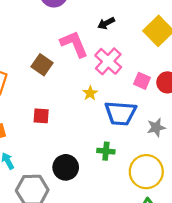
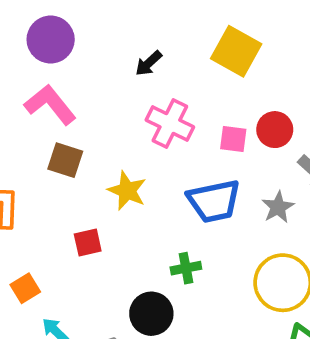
pink L-shape: (74, 44) -> (50, 105), moved
yellow star: (90, 93) -> (127, 191), moved, size x1.5
green cross: (106, 151) -> (186, 268), moved

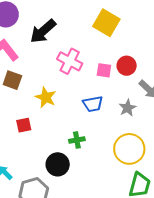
black arrow: (149, 63) -> (43, 31), moved, size x1.8
blue trapezoid: (214, 201) -> (93, 104), size x0.7

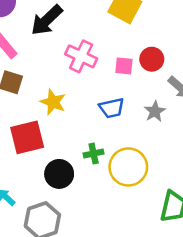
red square: (24, 125) -> (27, 137), size x1.8
yellow circle: (129, 149) -> (128, 167), moved
black circle: (58, 164) -> (59, 174), moved

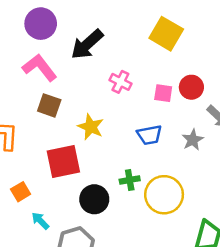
pink cross: (81, 56) -> (120, 82), size x0.7

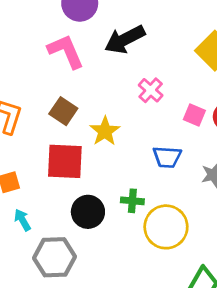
brown square: (49, 105) -> (63, 111), moved

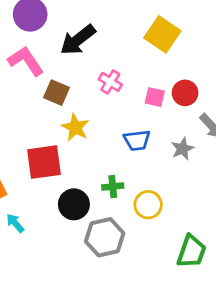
brown square: (63, 111) -> (56, 93), moved
yellow circle: (166, 227) -> (148, 205), size x0.7
gray hexagon: (54, 257) -> (105, 237), moved

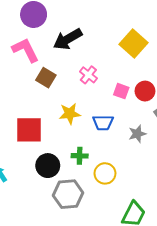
yellow star: (75, 127) -> (70, 114), moved, turned 30

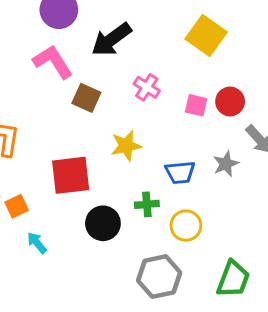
blue trapezoid: (103, 123) -> (180, 172), moved
gray hexagon: (68, 194) -> (159, 277), moved

